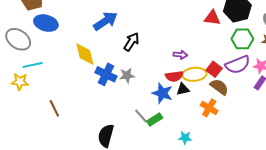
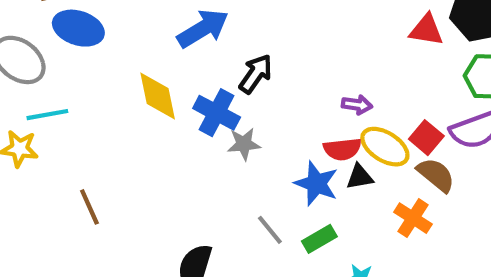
blue cross: (106, 74) -> (217, 113), moved
yellow ellipse: (194, 74) -> (385, 147), turned 35
green rectangle: (155, 120) -> (319, 239), moved

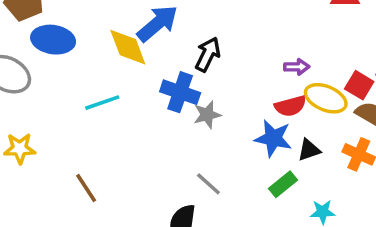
yellow diamond: (158, 96) -> (128, 47), moved
cyan line: (47, 115) -> (102, 103), moved
black triangle: (360, 177) -> (309, 150), moved
gray line: (270, 230) -> (208, 184), moved

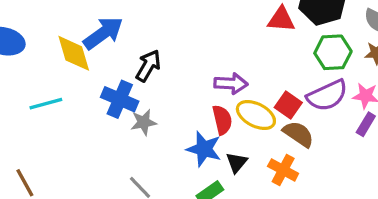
purple arrow: (297, 67) -> (231, 84), size x1.4
red semicircle: (290, 106) -> (222, 120), turned -92
black triangle: (309, 150) -> (237, 162), turned -35

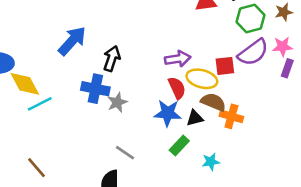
yellow diamond: (74, 53) -> (25, 84), moved
red square: (288, 105) -> (225, 66), turned -30
brown semicircle: (298, 134) -> (213, 102), moved
black triangle: (237, 162) -> (195, 118), turned 48

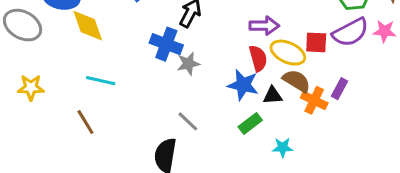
purple rectangle: (287, 68) -> (340, 89), moved
cyan line: (40, 104) -> (101, 81), moved, turned 30

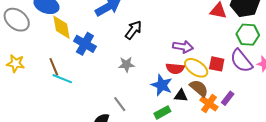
purple semicircle: (350, 32) -> (241, 61), turned 70
blue cross: (166, 44) -> (85, 44), moved
red semicircle: (258, 58) -> (175, 68), turned 102
cyan line: (101, 81) -> (62, 79), moved
brown line: (85, 122) -> (54, 67), moved

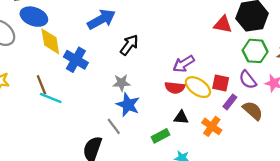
purple arrow: (183, 47) -> (184, 64), turned 138
purple semicircle: (241, 61) -> (248, 80), size x0.7
blue star: (162, 85) -> (128, 105), moved
brown semicircle: (199, 88) -> (253, 111), moved
purple rectangle: (228, 98) -> (230, 102), moved

